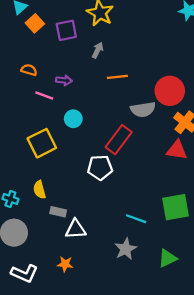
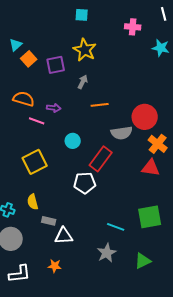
orange semicircle: (29, 70) -> (24, 99), size x1.5
cyan circle: (73, 119) -> (73, 141), moved
white L-shape: (24, 273) -> (20, 274), turned -30

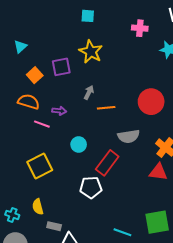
orange square: (29, 59) -> (35, 75), moved
gray arrow: (83, 82) -> (89, 92), moved
red circle: (145, 117) -> (151, 102), moved

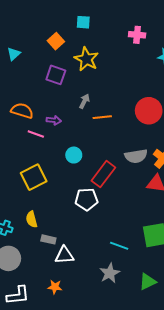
purple square: (61, 67) -> (56, 75), turned 30
orange square: (35, 75) -> (56, 41), moved
gray semicircle: (129, 136) -> (136, 156), moved

